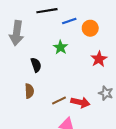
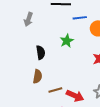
gray arrow: (17, 33) -> (28, 19), size x0.6
brown semicircle: (29, 91) -> (37, 76), moved

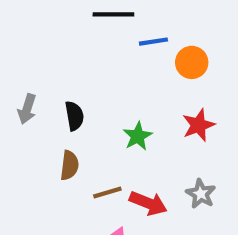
gray arrow: (28, 19) -> (27, 109), moved
green star: (67, 41) -> (138, 136), moved

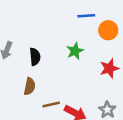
green star: (138, 136) -> (75, 51), moved

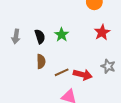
green star: (75, 51) -> (62, 35), moved

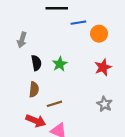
gray arrow: (16, 36) -> (22, 40), moved
red arrow: (83, 75) -> (36, 121), moved

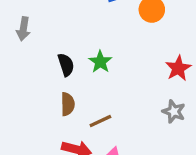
gray arrow: (22, 40) -> (23, 29), moved
red star: (103, 67) -> (178, 68), moved

